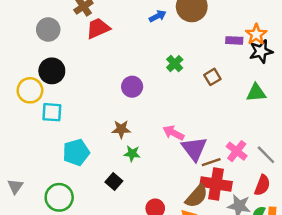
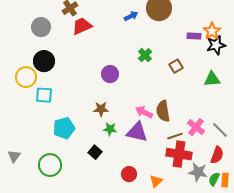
purple triangle: (194, 149) -> (137, 132), moved, turned -40
brown semicircle: (197, 196) -> (163, 111), moved, turned 130

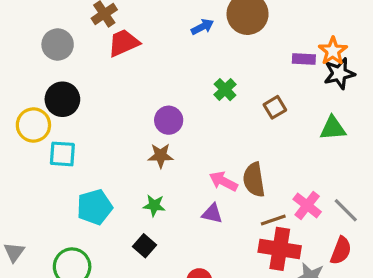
brown star: (101, 109) -> (161, 156), moved
green star: (110, 129) -> (154, 205), moved
purple triangle: (137, 132) -> (212, 214), size x0.6

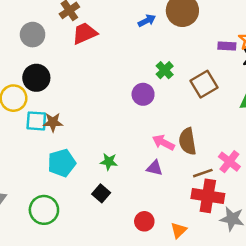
brown square: (275, 107) -> (204, 84), size x1.5
purple circle: (169, 120) -> (143, 94), moved
brown star: (161, 156) -> (53, 122), moved

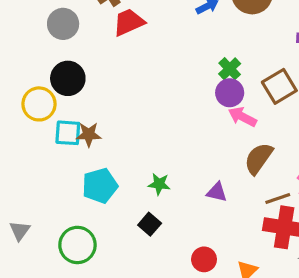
purple circle: (143, 94) -> (230, 93), moved
brown semicircle: (188, 141) -> (258, 158), turned 44
pink arrow: (163, 143) -> (242, 117), moved

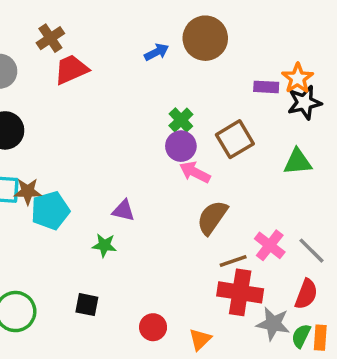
cyan pentagon: (100, 186) -> (50, 211), moved
purple triangle: (217, 192) -> (123, 211), moved
black square: (150, 224) -> (87, 305), moved, turned -30

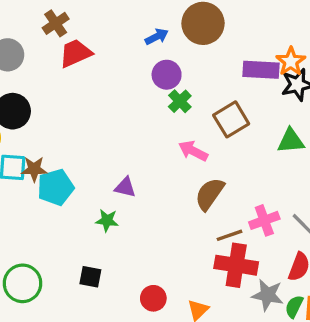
purple rectangle: (266, 87) -> (261, 70), size x1.5
purple circle: (181, 146) -> (167, 75), moved
pink cross: (270, 245) -> (264, 220), turned 32

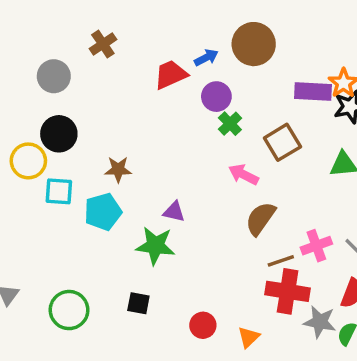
red trapezoid: (75, 53) -> (171, 75), moved
brown star: (34, 169) -> (118, 169), moved
green star: (107, 220) -> (155, 246), size x1.6

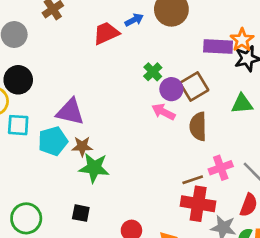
purple circle: (216, 97) -> (171, 89), moved
brown star: (118, 169) -> (82, 146), moved
purple triangle: (174, 212) -> (70, 112), moved, size x1.6
brown semicircle: (260, 219) -> (198, 126), moved, turned -36

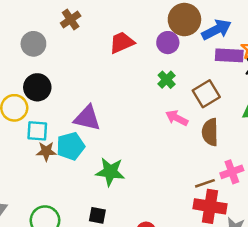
blue arrow: (134, 20) -> (216, 30), moved, size x1.6
purple circle: (171, 89) -> (168, 43), moved
brown star: (82, 146) -> (46, 151), moved

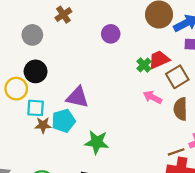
red trapezoid: (122, 43) -> (159, 60), moved
purple circle: (168, 43) -> (111, 34), moved

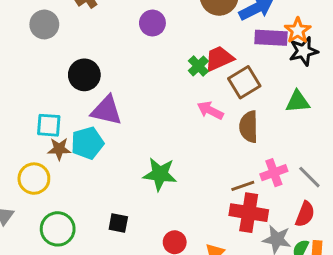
black circle: (36, 71) -> (84, 75), moved
yellow circle: (16, 89) -> (34, 179), moved
green star: (97, 142) -> (160, 174), moved

